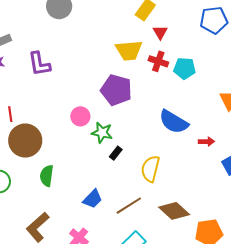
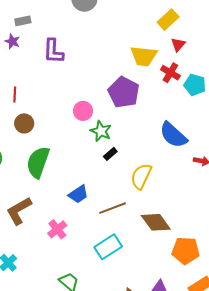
brown circle: (25, 141) -> (24, 123), size x0.6
green semicircle: (47, 176) -> (38, 162), size x1.5

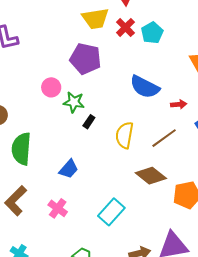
red cross: (170, 73) -> (125, 27), turned 30
cyan pentagon: (195, 85) -> (152, 33), turned -30
brown line: (113, 208) -> (164, 138), moved

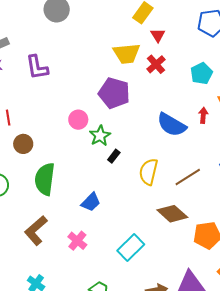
cyan pentagon: (152, 33) -> (201, 73), moved
green star: (74, 102) -> (100, 136), turned 30
red arrow: (179, 104) -> (203, 115), moved, turned -84

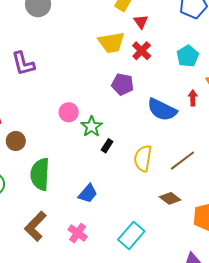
purple pentagon: (114, 93) -> (123, 84), moved, size x0.7
brown diamond: (172, 214) -> (170, 198), size x0.7

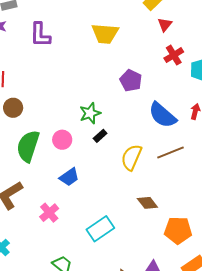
yellow trapezoid: (111, 42) -> (105, 34), moved
red cross: (142, 51) -> (174, 55), moved
pink circle: (69, 112) -> (62, 140), moved
brown line: (182, 161) -> (170, 153), moved

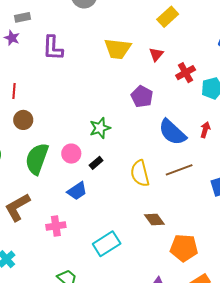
red triangle: (165, 25) -> (156, 54), moved
black rectangle: (100, 136) -> (96, 163), moved
yellow semicircle: (131, 157) -> (140, 173), turned -40
pink cross: (49, 213) -> (56, 226), turned 30

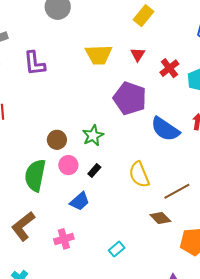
purple pentagon: (142, 97) -> (130, 98), size x1.5
brown circle: (23, 120) -> (57, 140), moved
brown line: (179, 170) -> (177, 191), moved
cyan rectangle: (107, 244) -> (117, 249), size x0.6

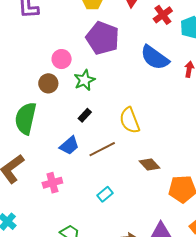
purple pentagon: (130, 98) -> (103, 38), moved
blue semicircle: (165, 129) -> (155, 58), moved
pink circle: (68, 165) -> (62, 59), moved
brown line: (177, 191) -> (102, 149), moved

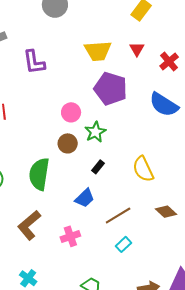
brown circle: (48, 83) -> (68, 143), moved
brown line: (102, 149) -> (118, 216), moved

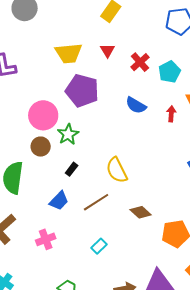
blue semicircle: (164, 105) -> (136, 105), size x0.7
pink circle: (71, 112) -> (43, 115), size x1.5
brown line: (118, 216) -> (96, 202), moved

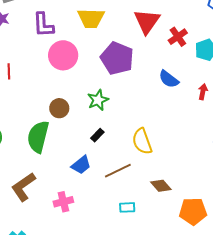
red triangle: (107, 50) -> (147, 21), size x1.8
yellow trapezoid: (69, 53) -> (91, 18), moved
pink circle: (43, 115) -> (63, 55), moved
brown circle: (41, 147) -> (59, 108), moved
cyan rectangle: (99, 246) -> (127, 207), moved, turned 35

